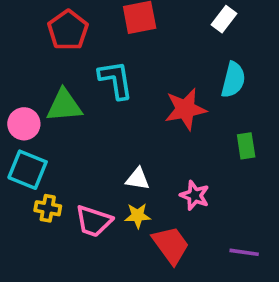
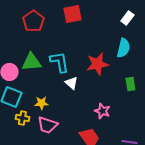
white rectangle: (224, 19) -> (127, 18), moved
cyan L-shape: (116, 80) -> (59, 62), moved
white triangle: (138, 179) -> (71, 83), moved, turned 32
yellow star: (138, 216) -> (41, 103), moved

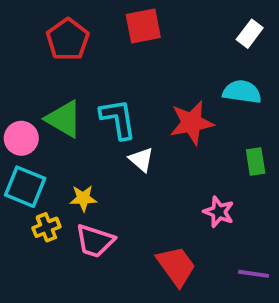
cyan semicircle: (123, 48) -> (242, 92), turned -96
green triangle: (31, 62) -> (64, 119), turned 35
pink star: (102, 111) -> (219, 212), moved
yellow cross: (22, 118) -> (46, 227), turned -32

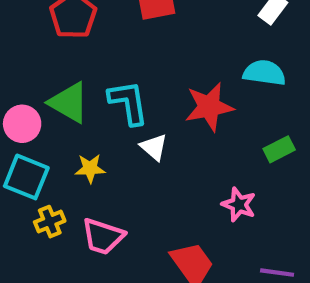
green rectangle: (256, 161) -> (279, 149), turned 72
yellow star: (83, 198) -> (90, 168), moved

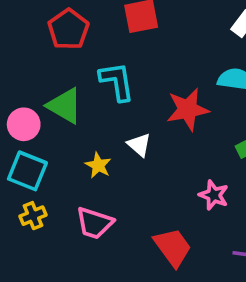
cyan L-shape: (128, 103) -> (117, 81), moved
yellow star: (90, 168) -> (98, 165), moved, turned 30
yellow cross: (50, 222) -> (33, 216), moved

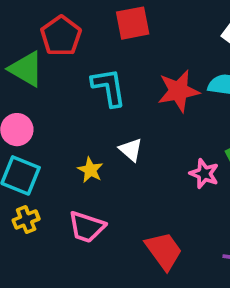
green triangle: (65, 106) -> (26, 69), moved
red star: (188, 109) -> (178, 91), moved
pink star: (214, 195) -> (204, 174), moved

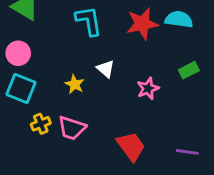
pink star: (204, 174) -> (148, 89), moved, turned 30
yellow cross: (26, 220) -> (41, 124), moved

